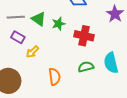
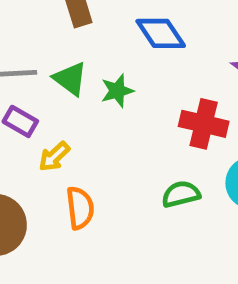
red cross: (84, 36) -> (204, 124), moved
orange semicircle: (54, 77) -> (80, 208), moved

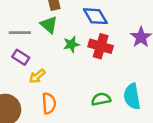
green triangle: (70, 79) -> (49, 25), moved
red cross: (204, 124) -> (101, 46), moved

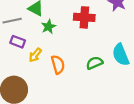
green star: (71, 44) -> (48, 27), moved
orange semicircle: (49, 103) -> (58, 65), moved

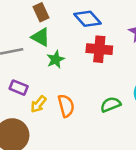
purple rectangle: (18, 42) -> (19, 88), moved
yellow arrow: (35, 55) -> (38, 104), moved

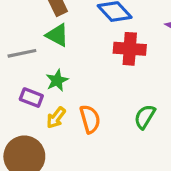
green star: (56, 59) -> (57, 80), moved
green semicircle: (111, 105) -> (145, 117), turned -36

